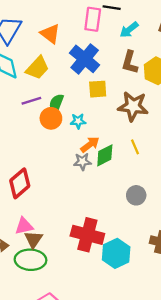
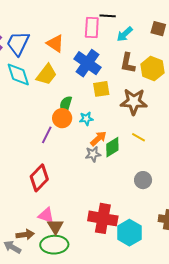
purple line: (31, 101) -> (47, 135), moved, turned -42
yellow line: (135, 147) -> (139, 137), turned -32
pink triangle: (24, 226) -> (46, 215), turned 36

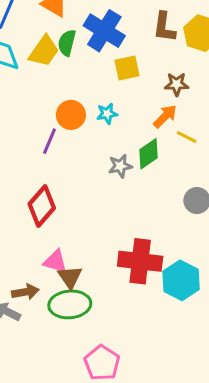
brown star: (134, 102) -> (177, 84), size x0.6
green semicircle: (66, 105) -> (67, 43), moved
orange arrow: (98, 138) -> (165, 116), moved

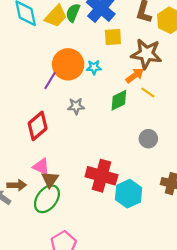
brown star: (177, 84) -> (146, 54), size x1.8
orange circle: (71, 115) -> (68, 64), size x1.5
gray star: (120, 166) -> (76, 106), moved
green ellipse: (70, 304) -> (47, 199), turned -56

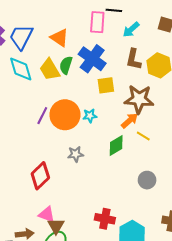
yellow trapezoid: (56, 16) -> (50, 70), turned 110
purple line: (50, 81) -> (42, 116), moved
red cross: (101, 176) -> (105, 219), size x0.7

